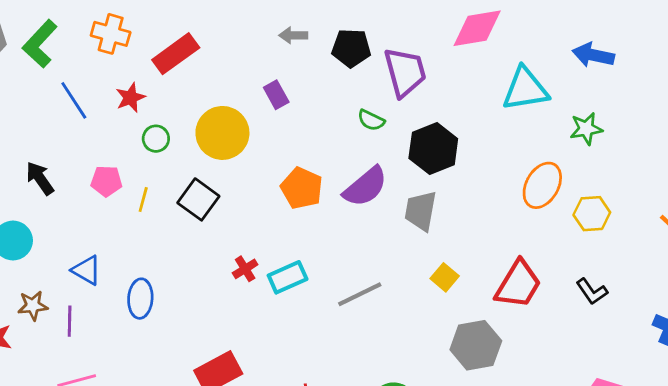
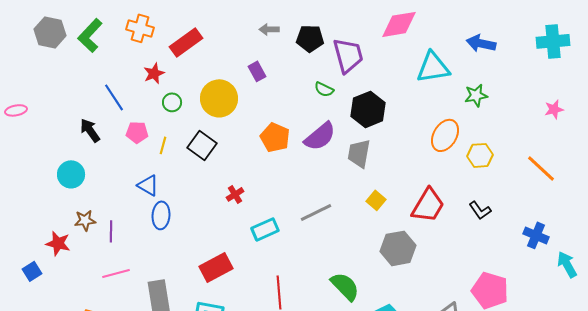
blue line: (74, 100) -> (114, 97), moved
blue triangle: (87, 270) -> (148, 185), moved
cyan rectangle: (288, 277) -> (265, 229), moved

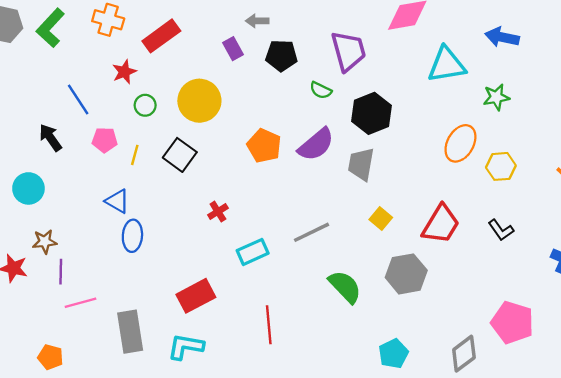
black pentagon: (310, 38) -> (281, 56), moved
purple rectangle: (257, 71) -> (233, 49), moved
purple line: (111, 231) -> (61, 272), moved
green semicircle: (345, 286) -> (345, 287), moved

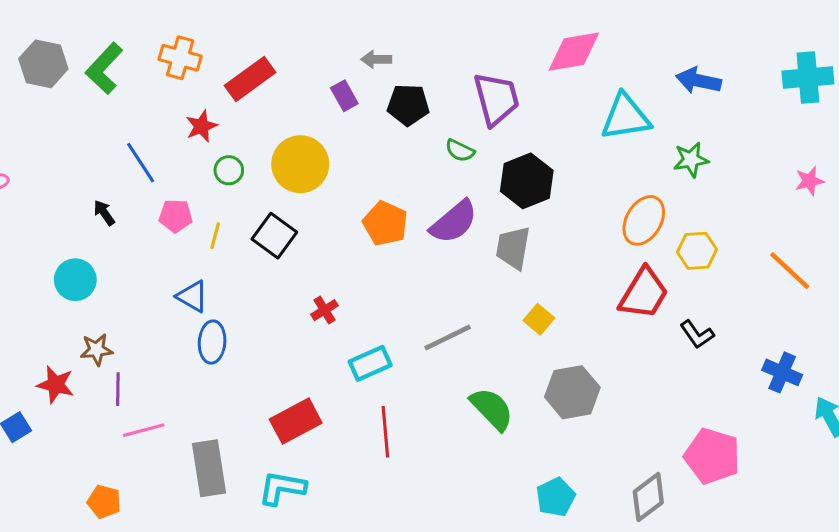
black arrow: (50, 138) -> (104, 213), size x0.7
red trapezoid: (441, 224) -> (644, 293), moved
red line: (269, 325) -> (385, 432), moved

